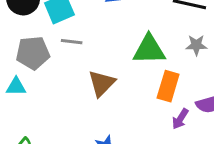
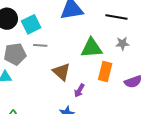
brown triangle: (102, 83) -> (61, 72), turned -30
purple arrow: (180, 119) -> (79, 90), moved

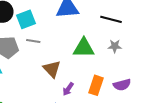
orange rectangle: (105, 71) -> (96, 85), moved

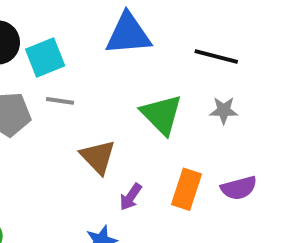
green triangle: (84, 48) -> (162, 114), turned 45

